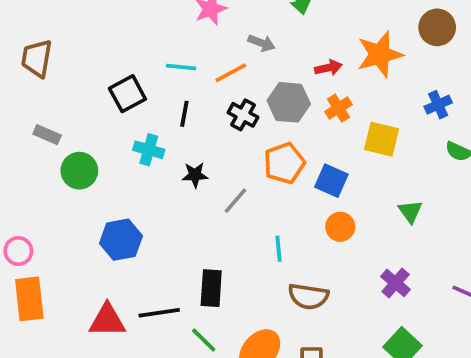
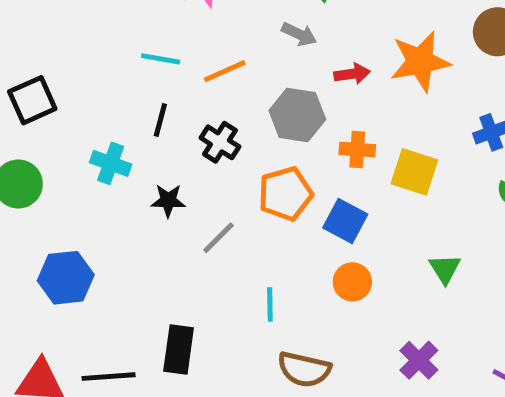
gray arrow: (261, 43) -> (299, 34), moved
black square: (127, 94) -> (32, 100), moved
orange cross: (339, 108) -> (357, 150), moved, turned 32
black cross: (243, 115) -> (220, 142), moved

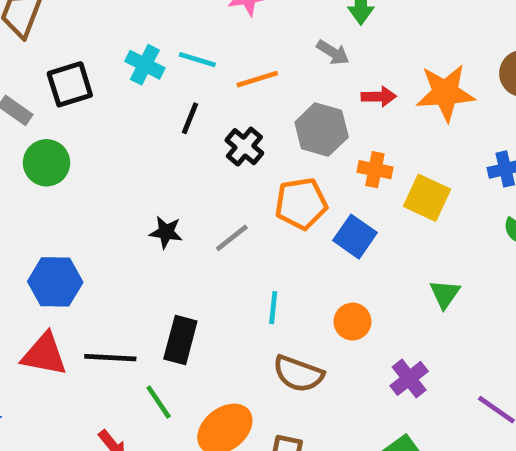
cyan cross: (111, 163) -> (145, 65), moved
black star: (168, 201) -> (166, 232), moved
blue hexagon: (66, 278) -> (55, 282), moved
orange circle: (352, 282) -> (352, 322), moved

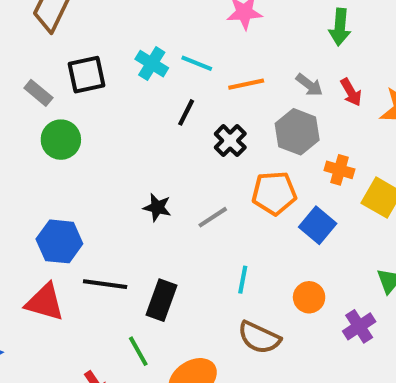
gray arrow: (333, 52) -> (309, 85), moved
red arrow: (379, 97) -> (351, 92), moved, turned 56
black line: (110, 358) -> (105, 284), moved
purple cross: (409, 378) -> (359, 326), moved

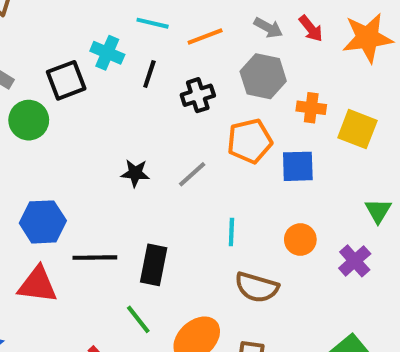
cyan cross: (152, 64) -> (107, 53), moved
black square: (87, 75) -> (66, 80), moved
black cross: (230, 141) -> (198, 95), turned 36
blue square: (318, 225) -> (298, 166), turned -33

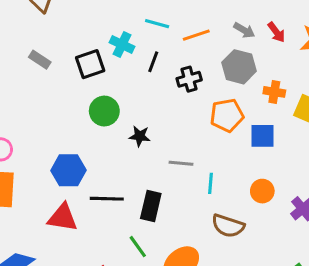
green circle: (29, 120) -> (104, 111), moved
gray line: (192, 174) -> (181, 163), moved, turned 45

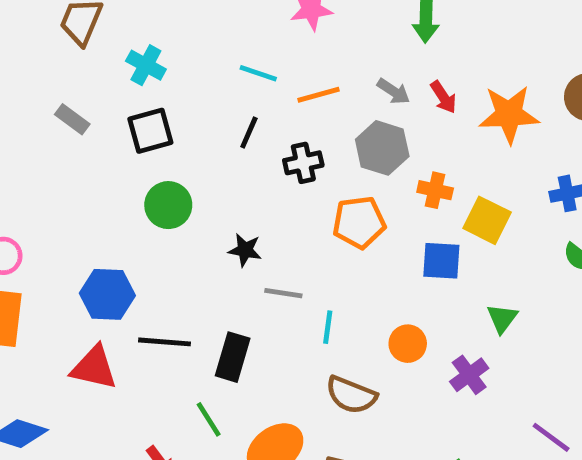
cyan cross: (122, 45) -> (146, 65), moved
black star: (140, 136) -> (245, 250), moved
blue square: (262, 136) -> (441, 261), moved

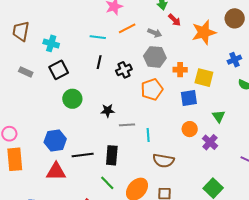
orange line: (318, 95) -> (127, 28), moved
red arrow: (443, 97) -> (175, 20), moved
orange circle: (408, 344) -> (190, 129), moved

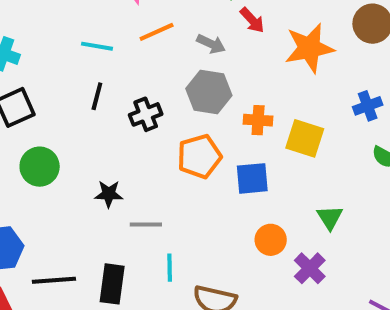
blue square: (189, 98) -> (252, 178), moved
cyan line: (148, 135) -> (170, 268), moved

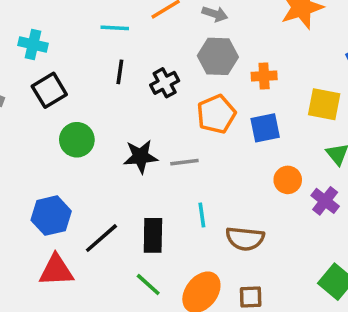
yellow square: (305, 138) -> (324, 104), moved
black star: (109, 194) -> (141, 157), size x1.4
gray line: (146, 225) -> (184, 162), moved
black line: (54, 280) -> (101, 238), turned -30

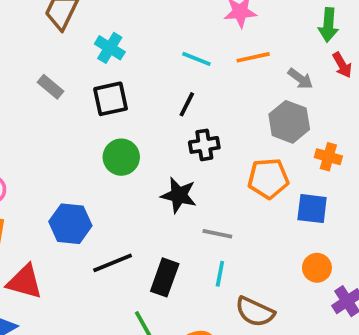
black cross: (165, 83) -> (204, 145), moved
gray line: (184, 162) -> (217, 234), moved
red triangle: (56, 270) -> (25, 282), moved

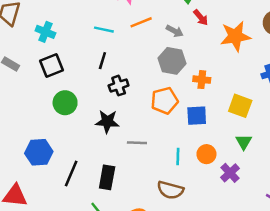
black line: (113, 263) -> (71, 174), turned -35
cyan line: (220, 274) -> (178, 157), moved

